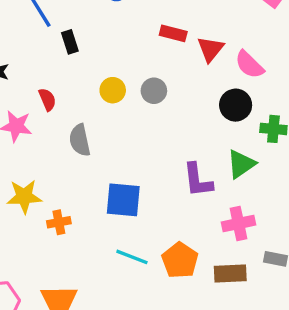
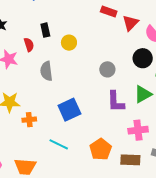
black rectangle: (70, 42) -> (45, 30), moved
gray circle: (154, 91) -> (107, 69), moved
blue square: (123, 200) -> (69, 110), turned -35
cyan line: (132, 257) -> (59, 144), moved

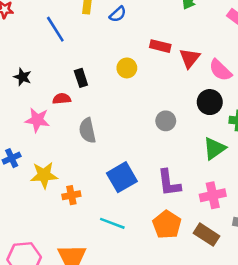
yellow circle: (69, 43) -> (127, 68), moved
red semicircle: (29, 45) -> (62, 99), turned -72
purple L-shape: (116, 102) -> (169, 183), moved
brown rectangle: (130, 160) -> (207, 235), turned 36

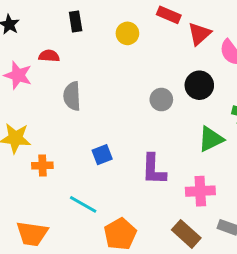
black rectangle: (81, 78) -> (76, 21), moved
black circle: (210, 102) -> (199, 85), moved
blue square: (122, 177) -> (102, 155), size x0.6
orange pentagon: (167, 224) -> (120, 234), moved

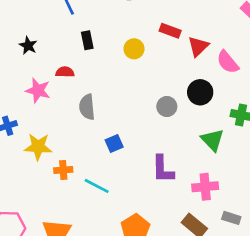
green triangle: (211, 139) -> (212, 140), turned -45
blue square: (102, 155) -> (114, 143), moved
cyan line: (83, 204) -> (97, 186), moved

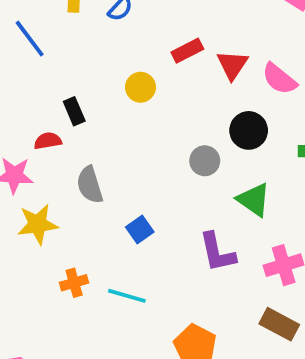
red rectangle: (170, 31) -> (187, 51), turned -36
black rectangle: (87, 40) -> (74, 111), moved
green triangle: (212, 140) -> (254, 200), moved
yellow star: (38, 147) -> (38, 224), moved

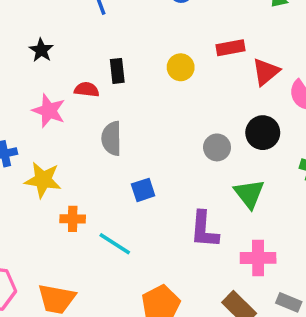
yellow star: (38, 224) -> (43, 180), moved

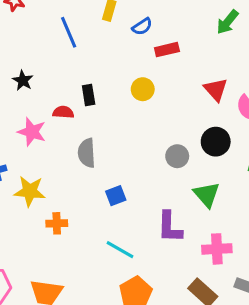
red rectangle: (230, 48) -> (167, 50), moved
red triangle: (266, 72) -> (216, 89), turned -30
cyan line: (115, 244) -> (120, 250), moved

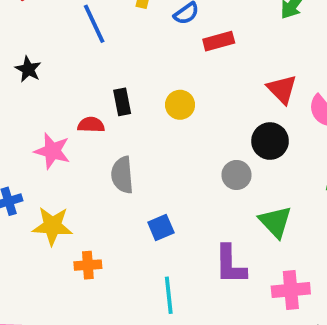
black star: (23, 80) -> (28, 69), moved
yellow circle: (143, 89) -> (180, 105), moved
black circle: (216, 142) -> (270, 141), moved
cyan line: (120, 250) -> (169, 295), turned 56

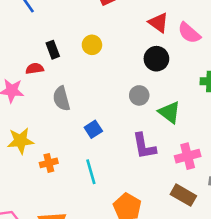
gray circle: (237, 175) -> (139, 95), moved
cyan line: (169, 295) -> (91, 172), moved

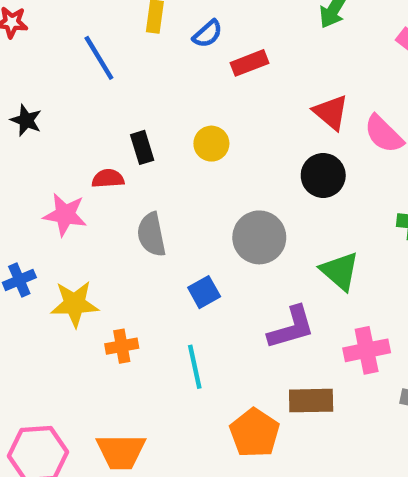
gray circle: (139, 95) -> (259, 237), moved, size x1.5
purple L-shape: (144, 146) -> (291, 328), turned -100
brown rectangle: (183, 195) -> (311, 401), moved, turned -35

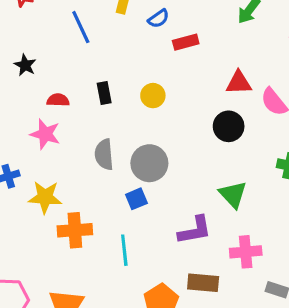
red triangle: (331, 112) -> (239, 83), turned -48
red semicircle: (108, 179) -> (58, 100), moved
gray circle: (259, 237) -> (149, 163), moved
orange cross: (122, 346) -> (75, 230), size x1.5

